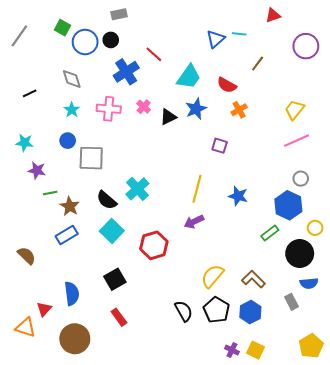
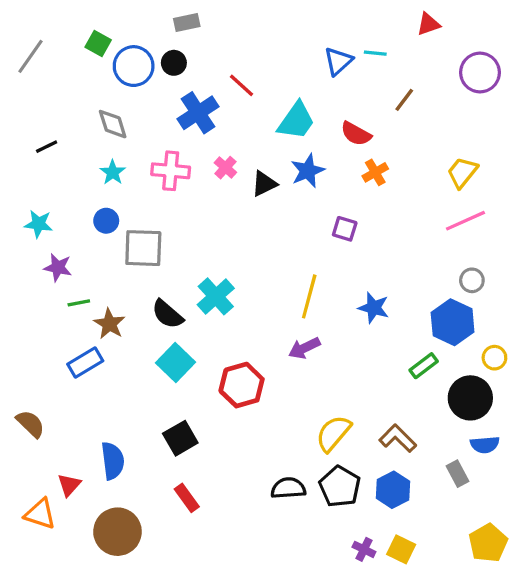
blue rectangle: (67, 235) -> (85, 362), moved
brown semicircle: (27, 256) -> (30, 424), moved
black semicircle: (184, 311) -> (288, 488), turned -65

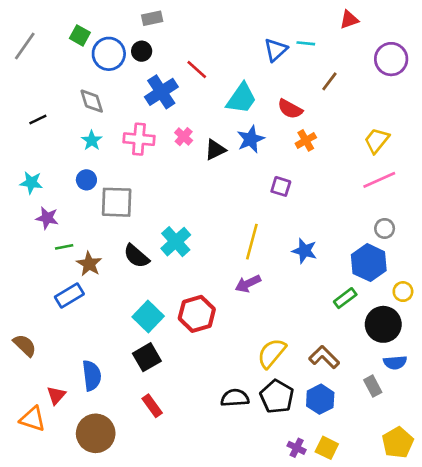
cyan square: (175, 362) -> (148, 316), moved

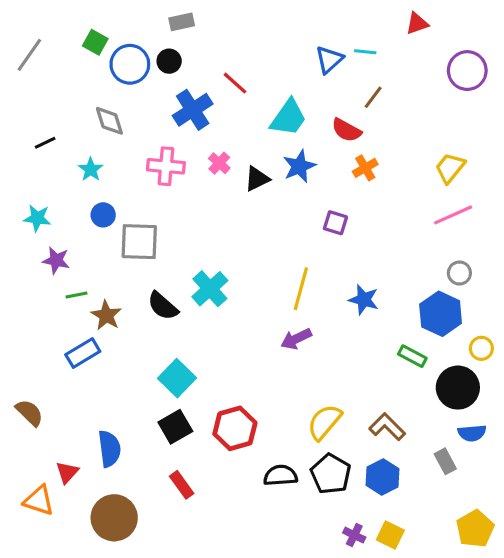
brown line: (329, 81) -> (373, 97), moved
cyan star: (92, 140) -> (91, 169), moved
green rectangle: (345, 298) -> (412, 356), turned 65
red hexagon: (197, 314) -> (235, 428), moved

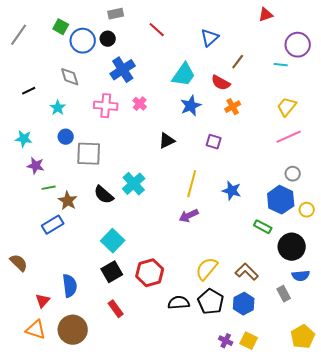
cyan line: (365, 52) -> (281, 65), moved
red line: (235, 83) -> (157, 30), moved
black triangle: (257, 179) -> (167, 141), moved
yellow circle: (481, 348) -> (307, 210), moved
orange triangle: (39, 501) -> (36, 330), moved

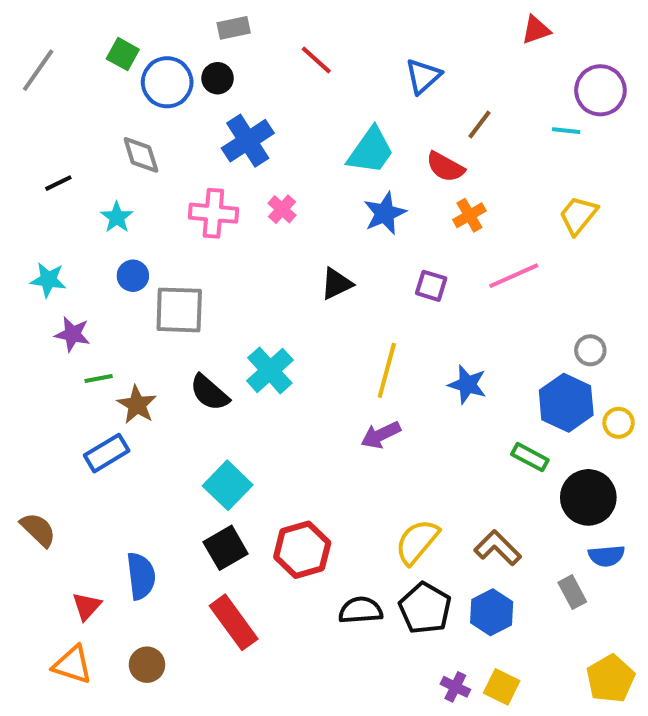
pink line: (289, 137) -> (514, 276), moved
red rectangle: (116, 309) -> (234, 622), size x1.5
brown circle: (73, 330) -> (147, 665), size x0.6

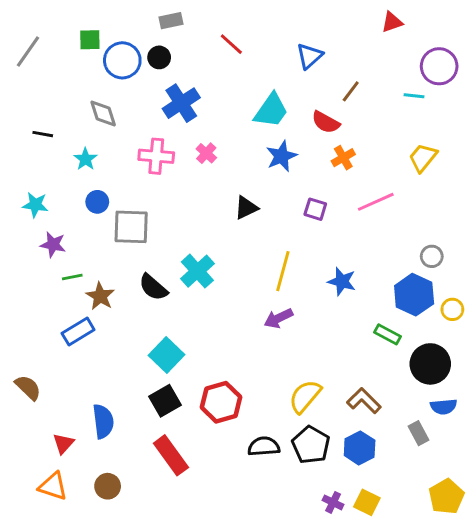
green square: (123, 54) -> (90, 40), turned -30
black line: (58, 183) -> (43, 134), turned 36

